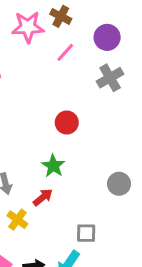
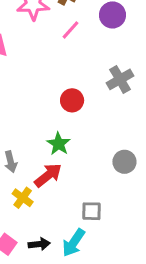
gray cross: (110, 78) -> (120, 79), moved
red arrow: (43, 197) -> (48, 175), size x1.4

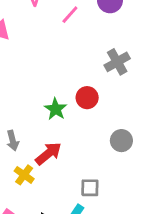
red circle: (72, 100) -> (87, 98), moved
green star: (59, 144) -> (56, 109), moved

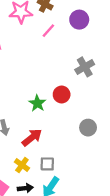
yellow cross: (24, 175) -> (22, 165), moved
gray square: (90, 188) -> (47, 164), moved

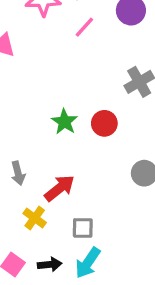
green star: (37, 103) -> (65, 122), moved
yellow cross: (22, 165) -> (35, 218), moved

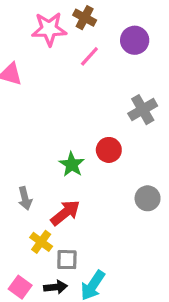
green star: (65, 122) -> (72, 164), moved
gray square: (83, 228) -> (67, 260), moved

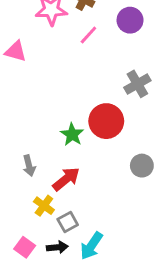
red circle: (109, 150) -> (106, 121), size x1.5
gray square: (67, 260) -> (68, 222), turned -30

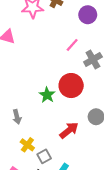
pink line: (88, 35) -> (72, 45), moved
red arrow: (66, 179) -> (69, 130), moved

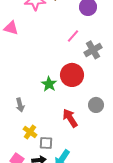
red arrow: (69, 130) -> (70, 118), turned -84
gray square: (44, 156) -> (46, 143), turned 32

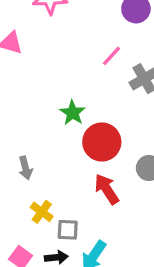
red circle: (72, 75) -> (102, 142), moved
green star: (49, 84) -> (73, 113), moved

